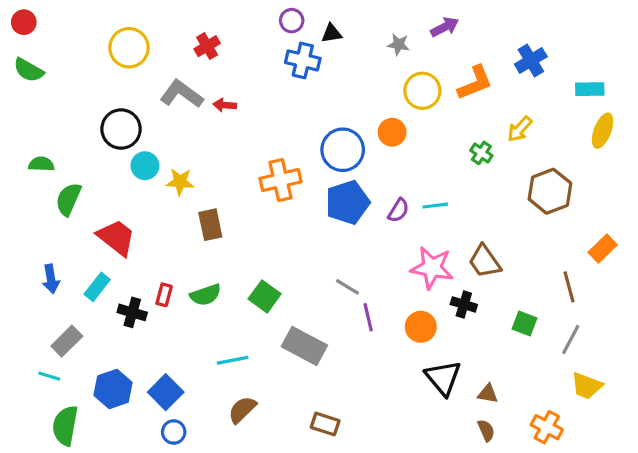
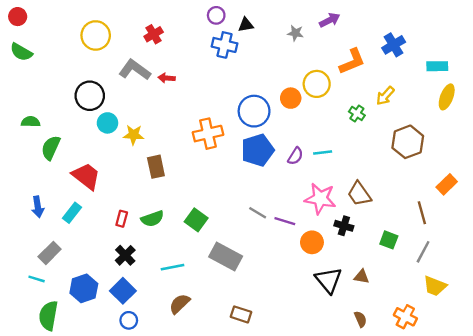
yellow circle: (422, 91) -> (317, 84), moved
black cross: (132, 312) -> (125, 255), moved, turned 30
purple line: (368, 317) -> (285, 221), moved, turned -60
brown triangle: (488, 394) -> (362, 277), moved

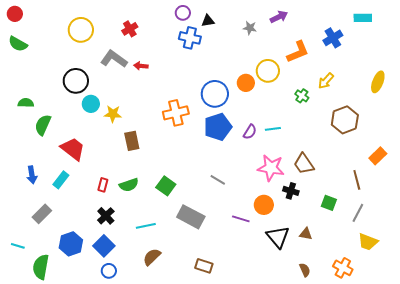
cyan rectangle: (437, 66) -> (363, 18), moved
purple line: (285, 221) -> (241, 219), moved
cyan line: (37, 279) -> (18, 246), moved

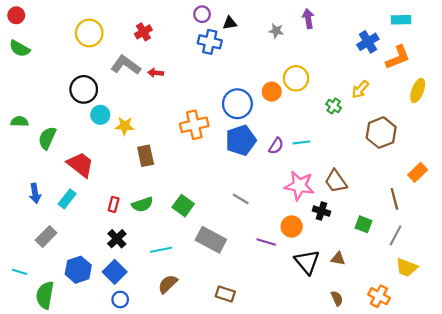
purple arrow: (279, 17) -> (308, 19), turned -72
orange L-shape: (298, 52) -> (398, 57), moved
green semicircle: (26, 103) -> (20, 121), moved

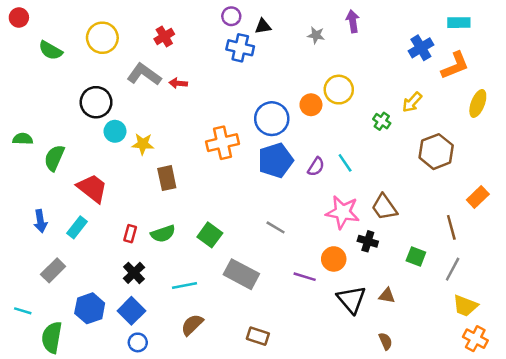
green semicircle: (20, 48) -> (51, 50), moved
cyan line: (302, 142) -> (345, 163), turned 63
orange cross: (379, 296) -> (475, 339), moved

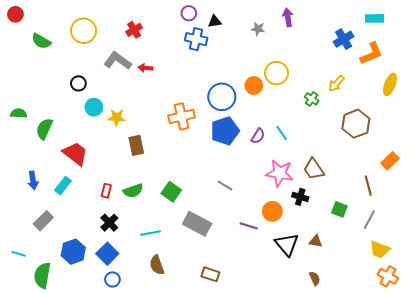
black circle: (96, 102) -> (78, 83), size x0.6
brown semicircle: (192, 325) -> (157, 265), turned -66

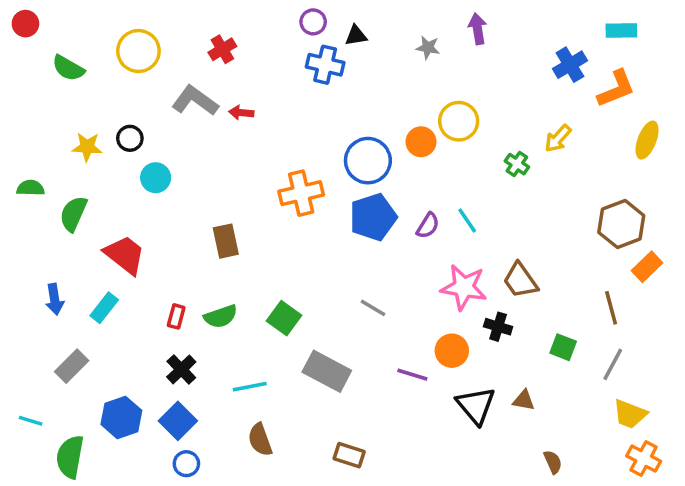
yellow star: (117, 117) -> (87, 147), moved
brown hexagon: (356, 124) -> (621, 224), moved
brown semicircle: (315, 278) -> (553, 462), moved

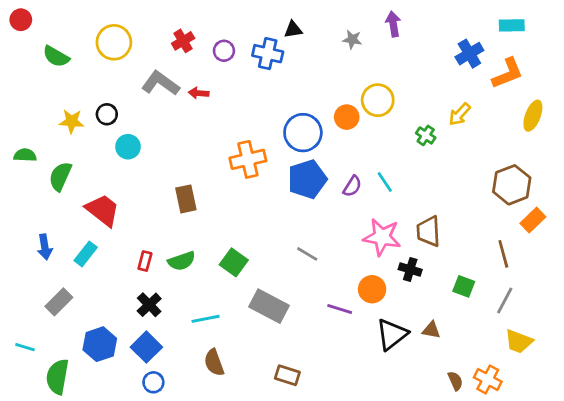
purple circle: (313, 22) -> (224, 51), moved
brown trapezoid: (520, 280) -> (428, 231), turned 32
black triangle: (476, 405) -> (392, 334), turned 32
orange cross: (644, 459) -> (488, 379), moved

